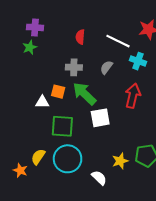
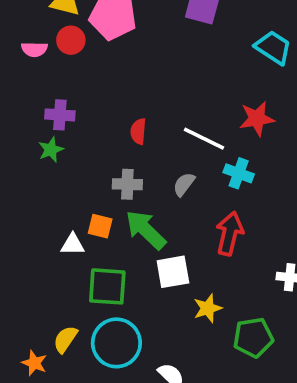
yellow star: (120, 161) -> (208, 308), moved

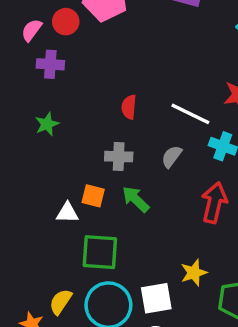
pink semicircle: (34, 49) -> (32, 30), turned 125
purple cross: (60, 115) -> (50, 64), moved
green arrow: (146, 230) -> (136, 199), size x0.7
white square: (173, 272) -> (156, 298), moved

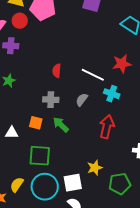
white triangle: (67, 213) -> (12, 133), moved

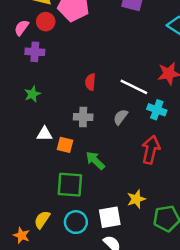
green arrow: (61, 125) -> (95, 160), moved
white triangle: (12, 133) -> (44, 134), moved
cyan circle: (45, 187) -> (76, 222), size x0.7

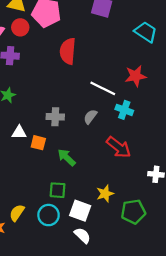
red semicircle: (90, 82) -> (68, 51), moved, size x1.6
red arrow: (151, 150) -> (119, 147), turned 115
green square: (70, 185) -> (58, 190), moved, size x0.7
white square: (110, 217) -> (80, 211), turned 30

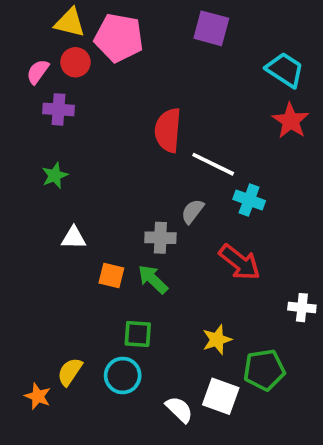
red semicircle: (68, 51) -> (168, 130), moved
red star: (136, 76) -> (291, 121), moved, turned -30
gray cross: (55, 117) -> (160, 238), moved
orange square: (38, 143) -> (111, 275), moved
white square: (80, 211) -> (221, 396), moved

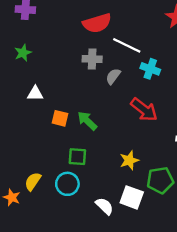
red semicircle: (168, 130) -> (97, 23), turned -112
gray cross: (160, 238) -> (92, 59), moved

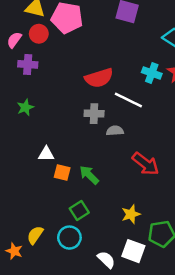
cyan cross: (150, 69) -> (152, 73), moved
gray semicircle: (113, 76) -> (115, 131), turned 49
white triangle: (35, 94) -> (46, 154), moved
green square: (77, 157) -> (79, 211), turned -36

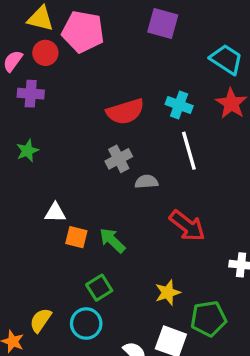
cyan cross: (152, 73) -> (179, 105), moved
white line: (128, 100) -> (189, 151), moved, turned 48
gray cross: (94, 114) -> (119, 159), turned -30

